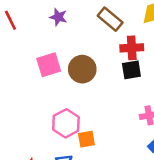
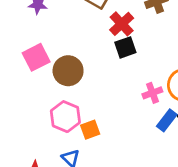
red cross: (132, 48) -> (122, 24), turned -30
brown circle: (82, 69) -> (68, 71), moved

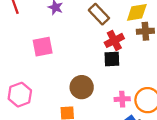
brown circle: (68, 71) -> (82, 87), moved
pink hexagon: (65, 117) -> (20, 95), moved

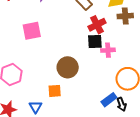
pink cross: (122, 99) -> (108, 50), moved

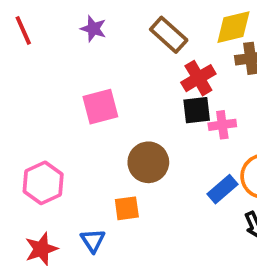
pink square: (32, 31) -> (100, 107), moved
blue rectangle: (109, 100) -> (222, 189), moved

